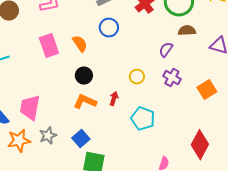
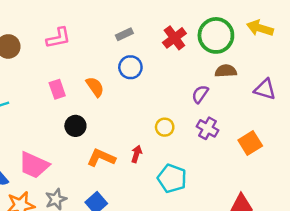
pink rectangle: (49, 46) -> (57, 89), size x0.7
black circle: (84, 76) -> (75, 126), moved
pink trapezoid: (30, 108) -> (34, 165), turned -76

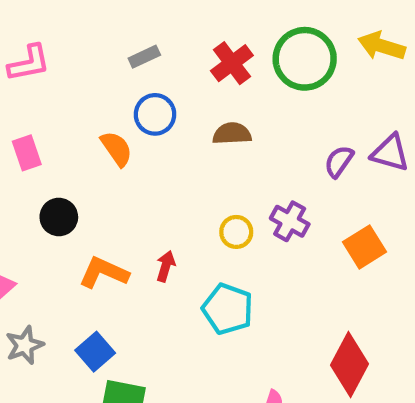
brown semicircle: (226, 71) -> (232, 134), moved
orange semicircle: (95, 87) -> (117, 149), moved
purple semicircle: (200, 94) -> (339, 161), moved
yellow circle: (165, 127) -> (236, 232), moved

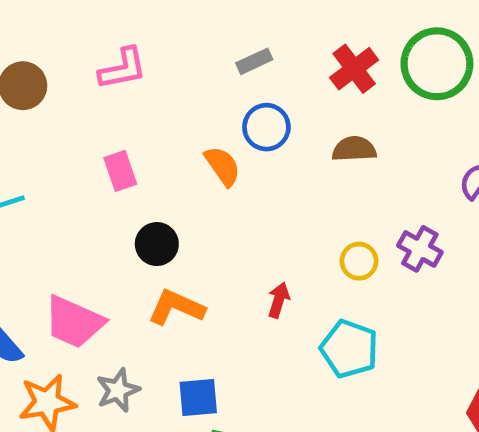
orange L-shape: (104, 273) -> (176, 307), moved
blue square: (95, 352) -> (198, 398), turned 36

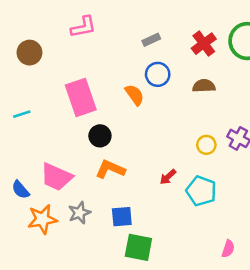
pink L-shape: (123, 69) -> (83, 27), moved
pink rectangle: (120, 171) -> (81, 97), size x1.8
red arrow: (279, 300) -> (168, 177), moved, turned -150

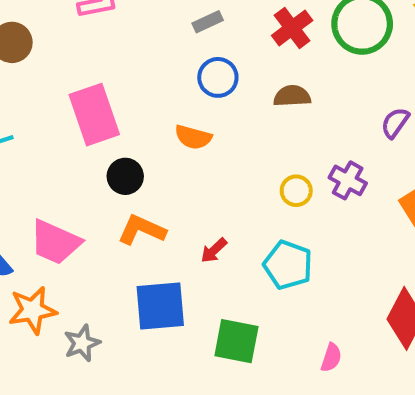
orange semicircle: (135, 95) -> (193, 137), moved, turned 140
red arrow: (168, 177) -> (214, 250), moved
gray star: (79, 213) -> (82, 343), moved
blue square: (122, 217) -> (160, 306), size x1.5
green square: (138, 247) -> (236, 341), moved

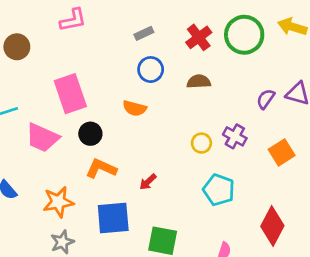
pink trapezoid: (55, 242) -> (42, 138), moved
cyan pentagon: (288, 265) -> (219, 190), moved
orange star: (33, 310) -> (58, 202), moved

